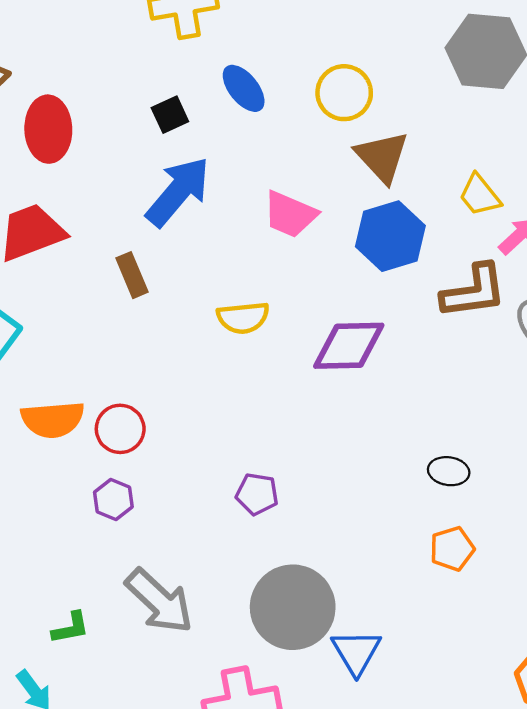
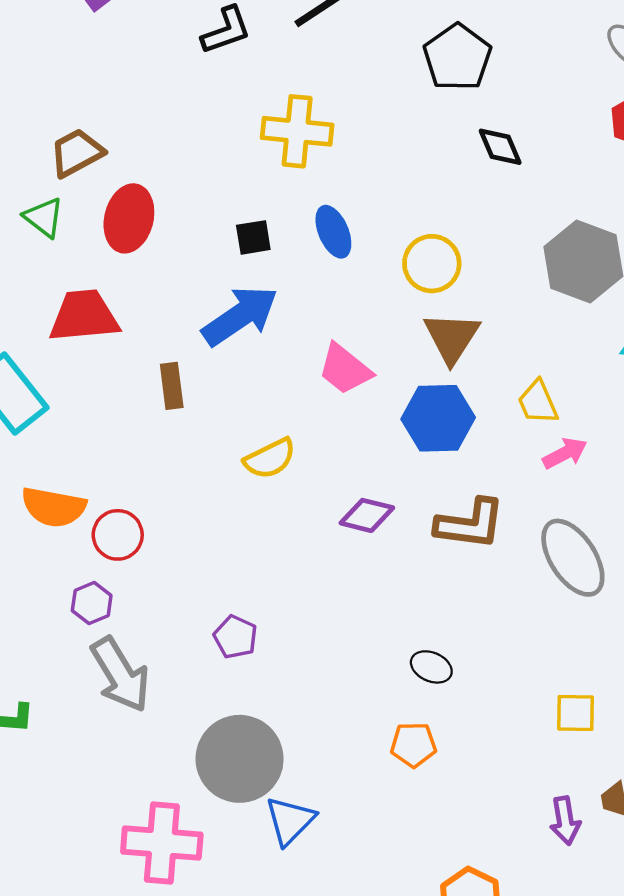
brown L-shape: (474, 291) -> (470, 524), moved
yellow semicircle: (243, 318) -> (270, 459), turned -36
purple diamond: (349, 346) -> (367, 515), size x0.7
gray arrow: (159, 601) -> (120, 675), moved

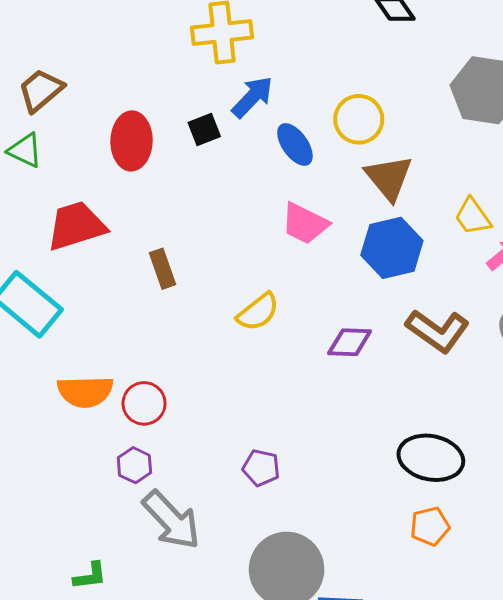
red ellipse: (129, 218) -> (132, 141), moved
blue ellipse: (333, 232) -> (295, 144), moved
blue arrow: (240, 316) -> (252, 97), moved, size x0.7
brown L-shape: (470, 524) -> (438, 331), turned 40
black ellipse: (431, 667) -> (431, 458), size x1.8

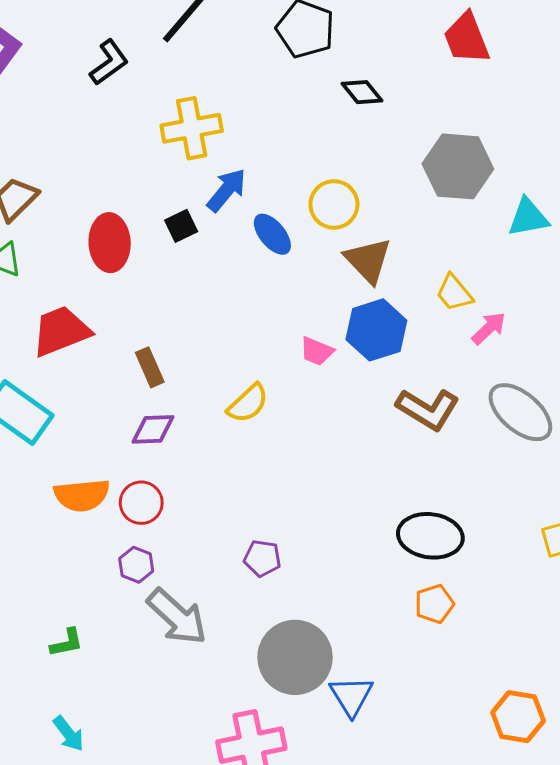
pink trapezoid: (305, 223) -> (317, 351), moved, size x0.7
purple diamond: (350, 342) -> (153, 429), moved
green L-shape: (90, 576) -> (67, 643), moved

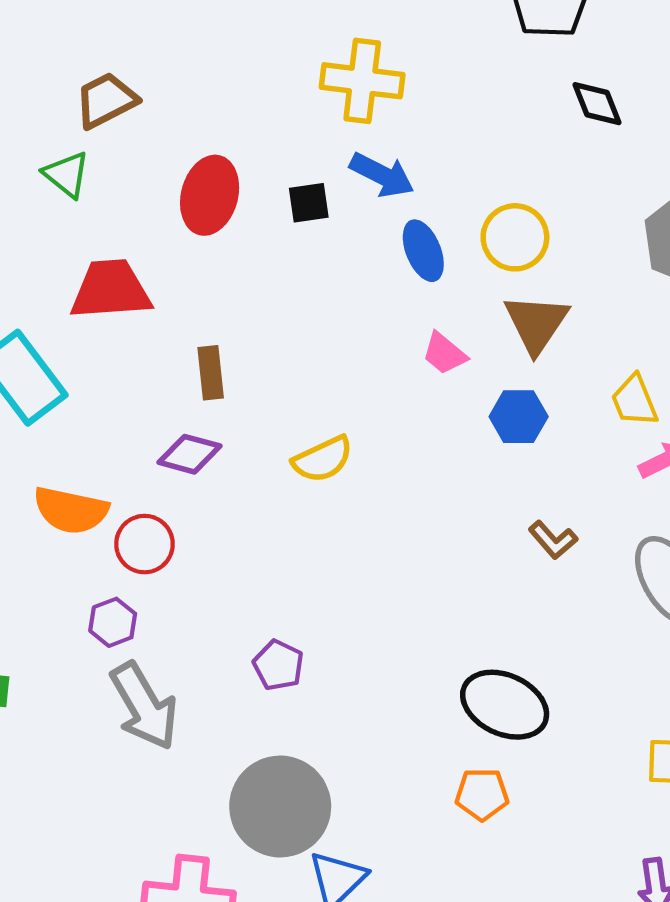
blue arrow: (227, 190) -> (382, 175), turned 60
blue hexagon: (376, 330) -> (519, 417), size x0.7
pink trapezoid: (317, 351) -> (444, 353), moved
brown L-shape: (428, 409) -> (553, 540), size x0.6

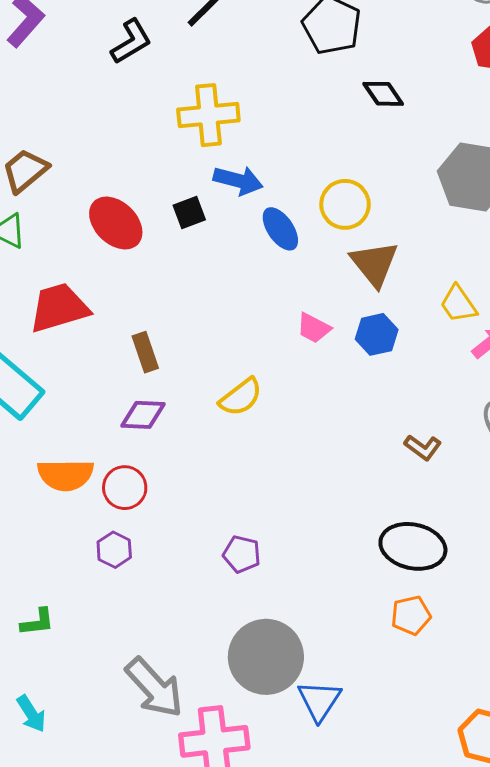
red ellipse: (210, 195) -> (116, 223), turned -48
pink trapezoid: (444, 353) -> (314, 328), moved
brown L-shape: (553, 540) -> (423, 447), moved
gray arrow: (144, 706) -> (154, 688), moved

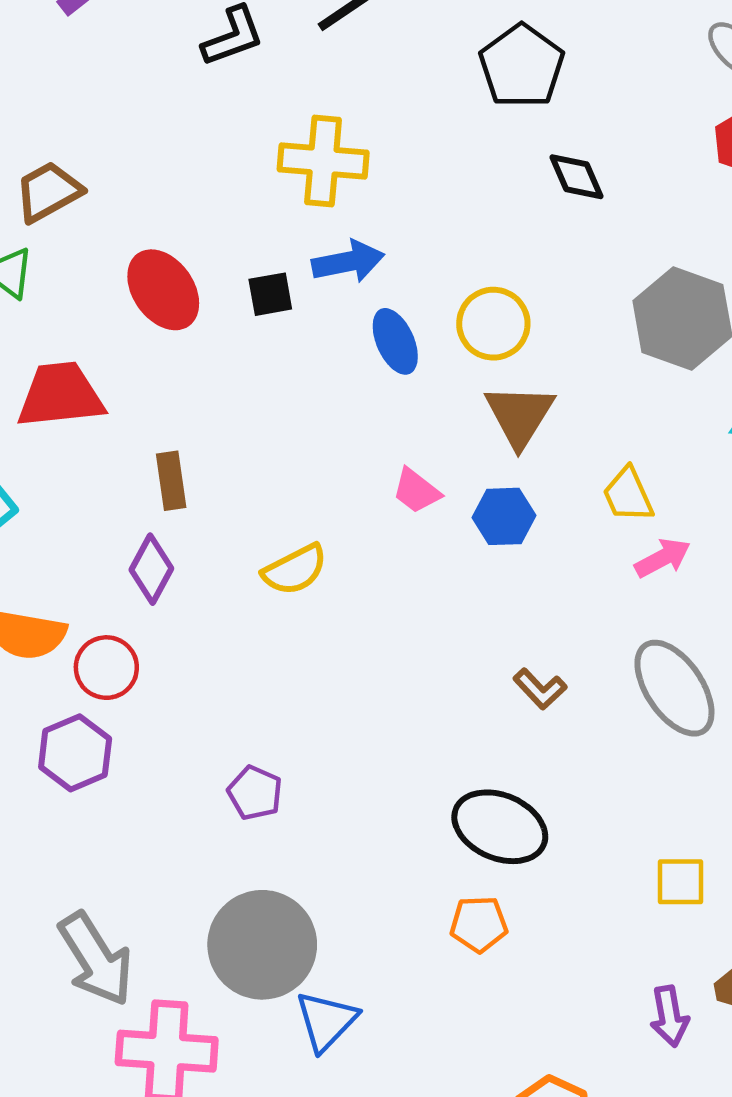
blue arrow: (238, 180) -> (348, 262), turned -36
purple diamond: (143, 415) -> (151, 569), turned -75
purple hexagon: (114, 550) -> (75, 753), size x1.4

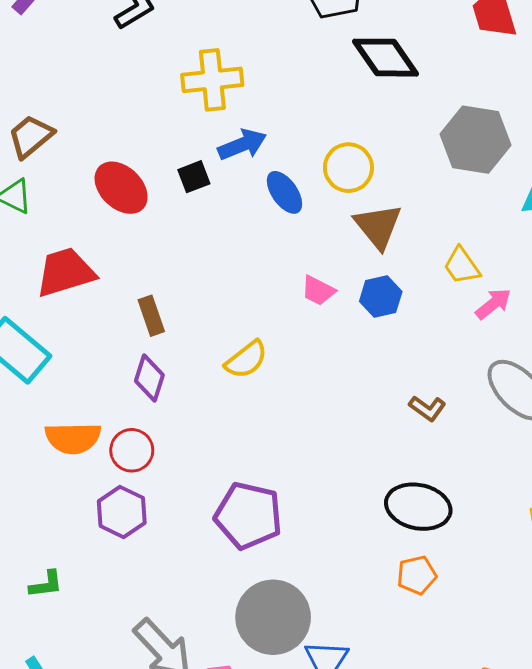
black diamond: (577, 177) -> (386, 58), size x1.6
purple pentagon: (255, 793) -> (248, 516), size x1.8

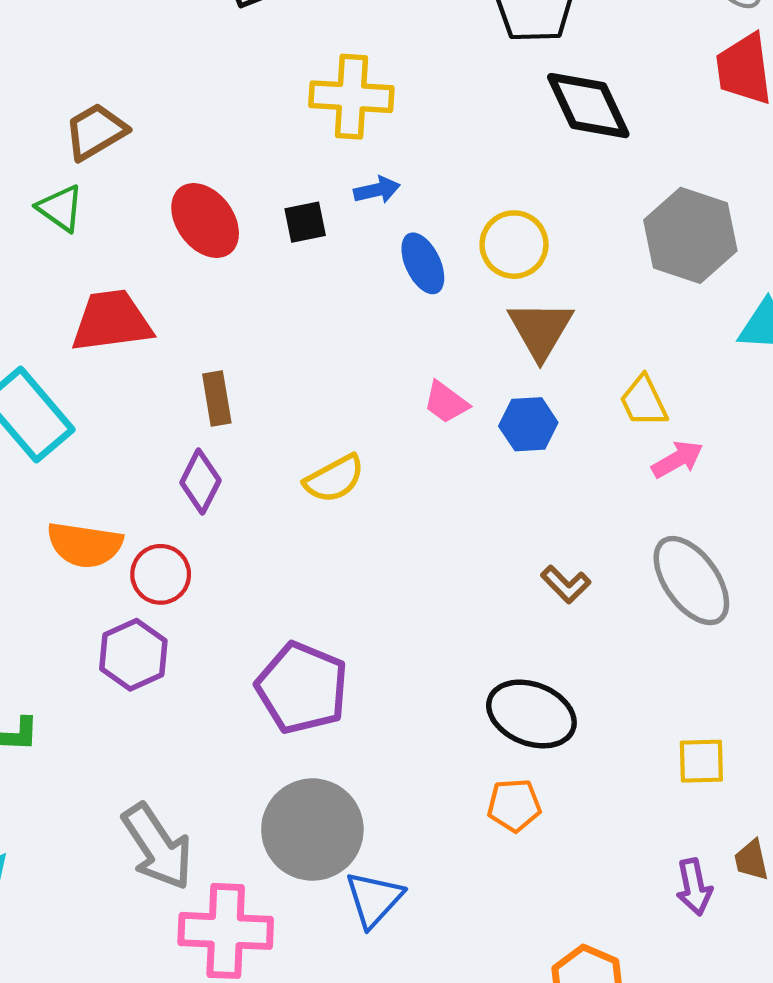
blue arrow: (242, 145) -> (377, 190), size x0.7

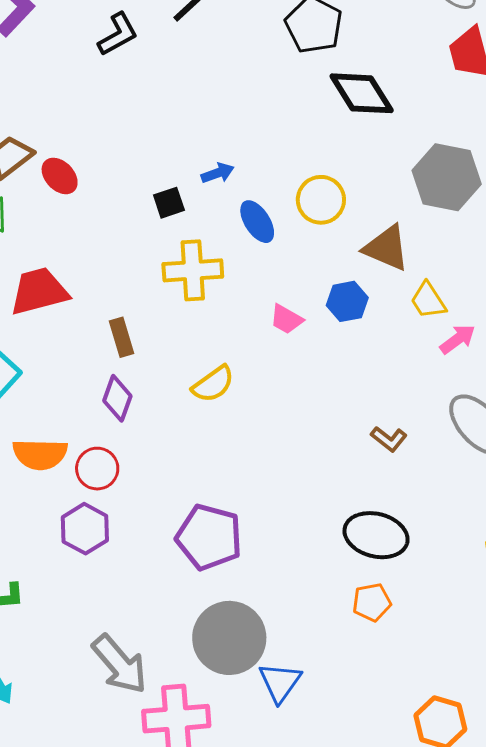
yellow cross: (351, 97) -> (193, 270), moved
red ellipse: (205, 220) -> (60, 176), moved, size x0.7
brown triangle: (540, 330) -> (387, 248), moved, turned -30
blue hexagon: (528, 424) -> (347, 301), moved

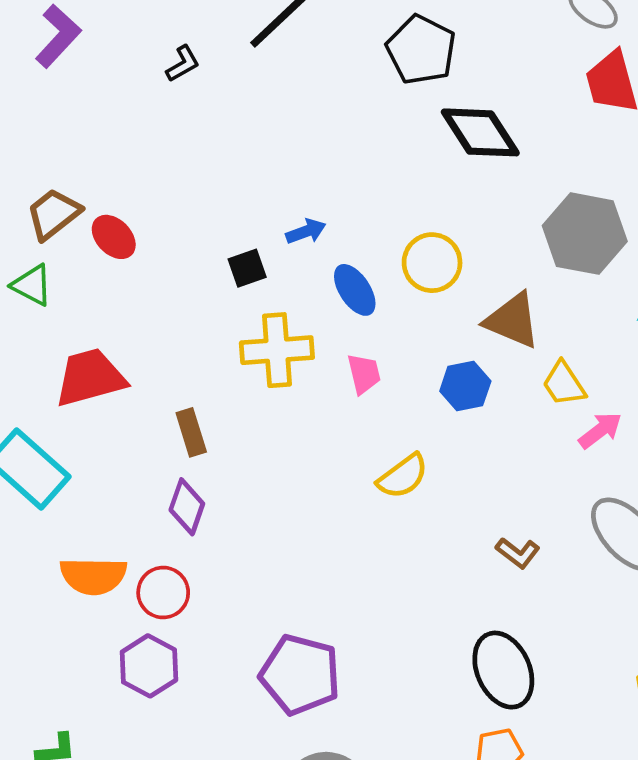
black L-shape: (118, 34) -> (183, 64), size x0.7
pink trapezoid: (286, 319) -> (364, 374), moved, turned -132
yellow semicircle: (213, 384) -> (403, 476), moved
black ellipse: (376, 535) -> (503, 670), turned 52

